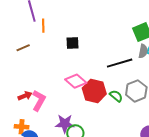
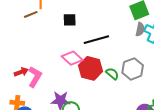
brown line: (23, 48) -> (31, 14), moved
black line: (120, 63) -> (96, 40), moved

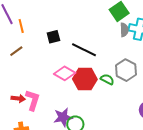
brown line: (31, 14) -> (16, 51), moved
black line: (96, 40) -> (84, 50), turned 55
red arrow: (21, 72) -> (18, 98), turned 40

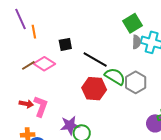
brown line: (16, 51) -> (28, 65), moved
pink diamond: (65, 73) -> (44, 64), moved
green semicircle: (107, 79) -> (115, 76), moved, size x1.5

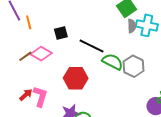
red hexagon: (94, 89) -> (76, 78), moved
red arrow: (26, 104) -> (26, 95), turned -48

